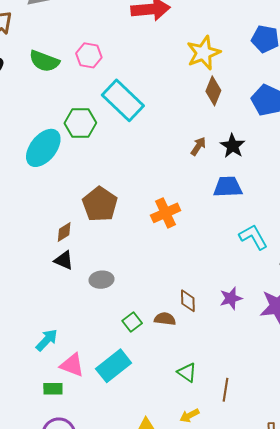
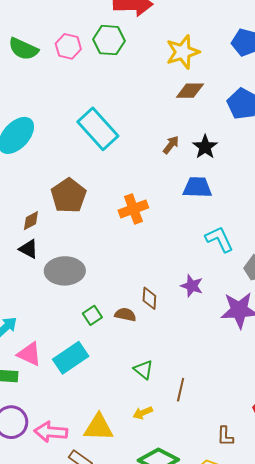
brown diamond: (213, 91) -> (190, 91), turned 64
cyan rectangle: (123, 100) -> (98, 129), moved
green hexagon: (80, 123) -> (109, 40), moved
gray ellipse: (101, 280) -> (65, 271), size x1.6
purple star: (231, 298) -> (192, 286), moved, turned 30

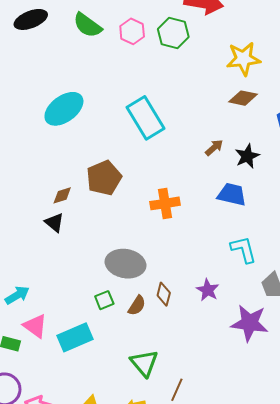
gray ellipse: (65, 271) -> (125, 264), moved
brown semicircle: (125, 315) -> (137, 306), turned 100
green triangle: (143, 370) -> (144, 363), size x1.4

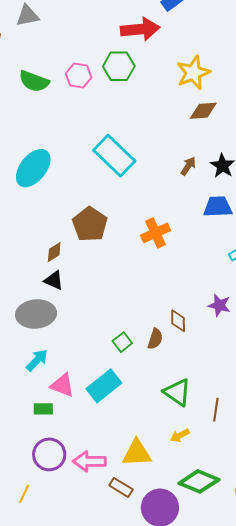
gray ellipse: (125, 264) -> (36, 314), moved

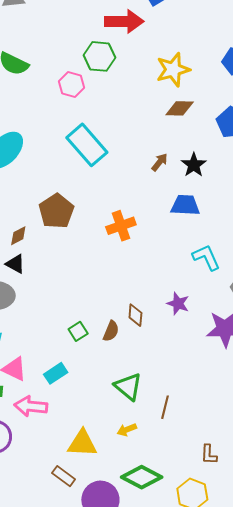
pink hexagon: (79, 75) -> (72, 85), moved
cyan rectangle: (104, 386) -> (56, 373), size x0.7
pink arrow: (89, 461) -> (31, 406), moved

